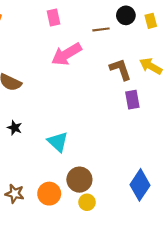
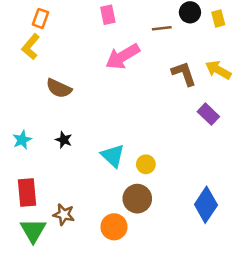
purple rectangle: (132, 100) -> (208, 114), moved, turned -36
orange circle: (49, 194) -> (114, 227), moved
yellow circle: (87, 202) -> (146, 164), moved

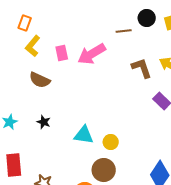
pink rectangle: (108, 15) -> (62, 53), moved
yellow L-shape: (31, 47) -> (33, 46), moved
cyan triangle: (113, 156) -> (84, 135), turned -35

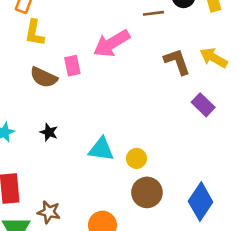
yellow L-shape: (33, 46) -> (34, 33), turned -30
pink rectangle: (62, 53) -> (72, 66), moved
brown circle: (104, 170) -> (147, 192), moved

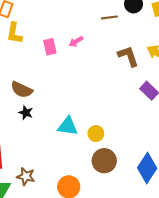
pink arrow: (112, 43) -> (76, 42), size x0.5
pink rectangle: (72, 66) -> (50, 47), moved
brown semicircle: (44, 77) -> (22, 90), moved

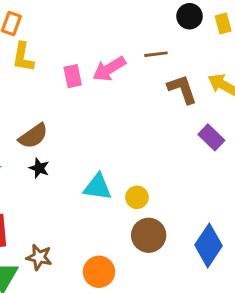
brown line: (109, 17) -> (156, 54), moved
pink arrow: (76, 42) -> (109, 69), size x1.6
brown semicircle: (22, 90) -> (33, 136), turned -60

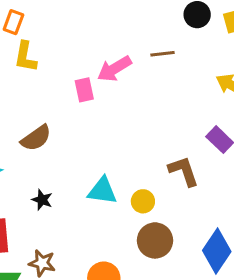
pink rectangle: (73, 76) -> (84, 90), moved
brown L-shape: (182, 89) -> (184, 171), moved
black star: (39, 168) -> (42, 200), moved

